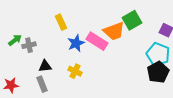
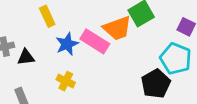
black triangle: (45, 66) -> (26, 57), moved
black pentagon: (158, 72) -> (156, 84), moved

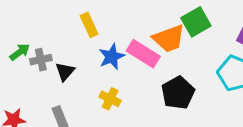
black triangle: (26, 57) -> (65, 72), turned -42
black pentagon: (156, 84) -> (178, 93), moved

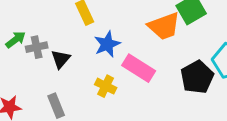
pink rectangle: (143, 54) -> (139, 68), moved
black pentagon: (178, 93) -> (197, 77), moved

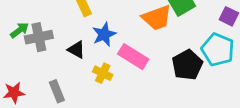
gray cross: (37, 47) -> (39, 37), size x1.4
black triangle: (61, 59) -> (76, 50), moved, turned -42

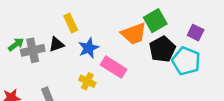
black triangle: (76, 50) -> (56, 44), moved, turned -49
black pentagon: (187, 65) -> (162, 49), moved

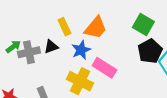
green square: (155, 21) -> (143, 24), turned -30
orange trapezoid: (134, 34) -> (96, 28), moved, turned -30
yellow cross: (87, 81) -> (80, 81), size x1.6

